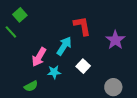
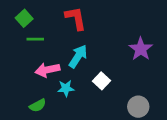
red L-shape: (82, 26) -> (76, 18), moved
green line: (11, 32) -> (35, 39), moved, turned -48
pink arrow: (39, 57) -> (47, 70), turned 48

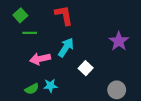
cyan star: (66, 88) -> (50, 86), moved

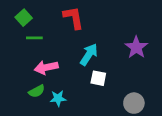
cyan arrow: (66, 47) -> (89, 54), moved
white square: (86, 68) -> (98, 78), turned -32
green semicircle: (32, 89) -> (37, 91), moved

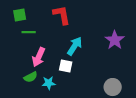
green square: (24, 18) -> (20, 15), turned 32
pink arrow: (46, 67) -> (39, 57), turned -54
white square: (98, 78) -> (66, 66), moved

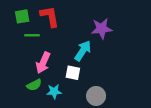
red L-shape: (62, 15) -> (50, 16), moved
purple star: (115, 40) -> (102, 29), moved, turned 30
gray circle: (113, 87) -> (96, 96), moved

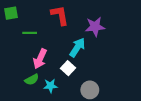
green square: (22, 16) -> (11, 13), moved
red L-shape: (50, 16) -> (60, 15), moved
white square: (73, 73) -> (68, 68), turned 32

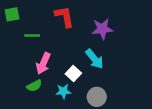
cyan arrow: (77, 47) -> (95, 59), moved, turned 108
cyan star: (50, 86) -> (63, 91), moved

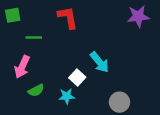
purple star: (102, 29) -> (138, 16), moved
pink arrow: (43, 63) -> (22, 67), moved
gray circle: (97, 97) -> (119, 102), moved

